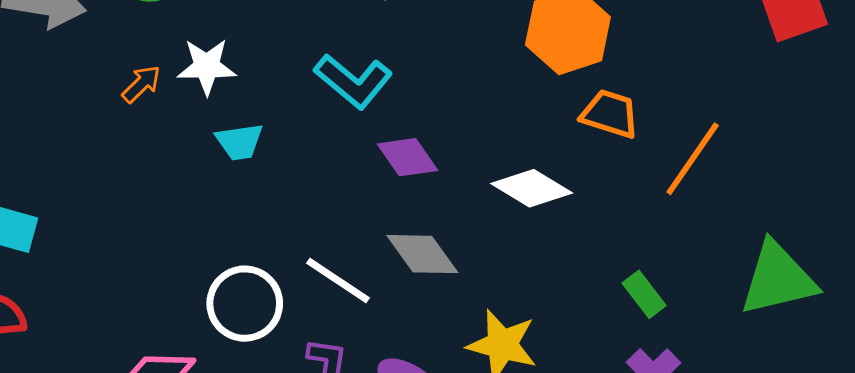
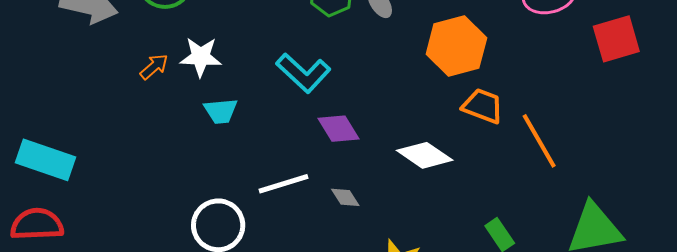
orange line: (693, 159) -> (539, 141), turned -68
gray diamond: (422, 254) -> (345, 197), size x0.6
white line: (338, 281) -> (284, 184), moved, turned -54

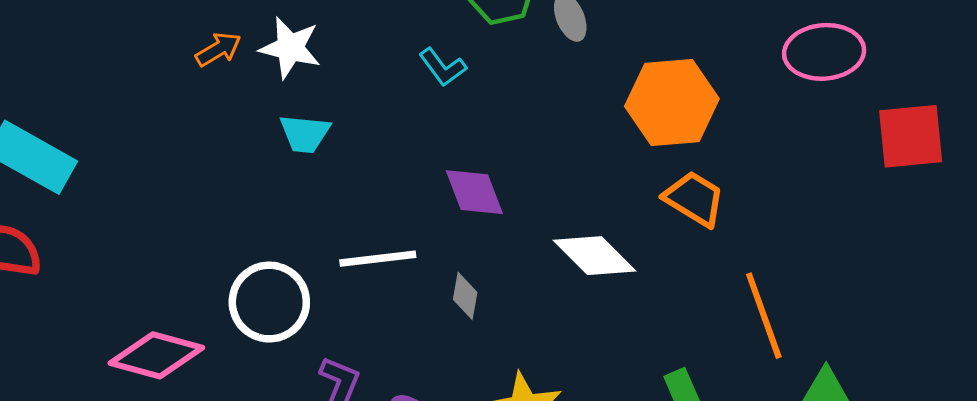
cyan L-shape: (303, 73) -> (443, 67), moved, size x0.6
orange line: (539, 141) -> (764, 316), moved
gray diamond: (345, 197) -> (465, 296), turned 32

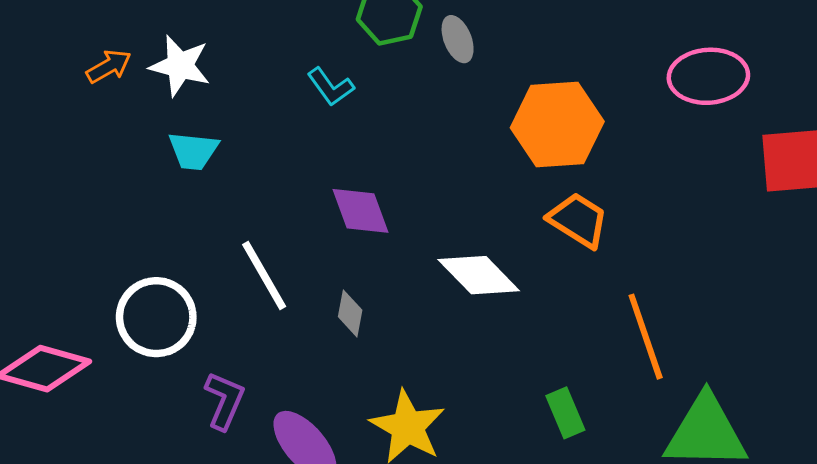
white line: (378, 259) -> (264, 276), turned 66

